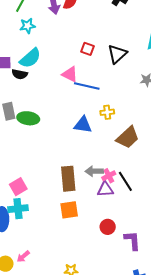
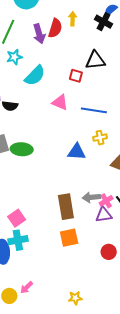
black triangle: (117, 54) -> (95, 60), moved, turned 40
cyan semicircle: (30, 58) -> (35, 76), moved
blue line: (87, 86) -> (94, 110), moved

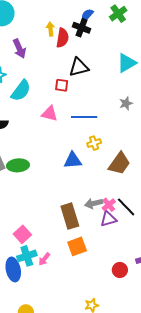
red semicircle: (55, 28) -> (62, 38), moved
red circle: (109, 252) -> (120, 270), moved
pink arrow: (27, 287) -> (44, 259), moved

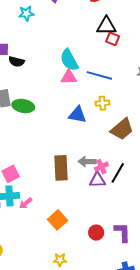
red square: (62, 85) -> (113, 39), moved
cyan semicircle: (21, 91) -> (69, 60), moved, turned 100
pink triangle: (50, 114) -> (69, 77), moved, turned -30
black line: (126, 207) -> (118, 173), turned 60
orange square: (77, 246) -> (58, 220), moved, turned -36

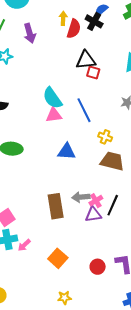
blue line: (99, 75) -> (84, 110), turned 55
yellow cross: (102, 103) -> (105, 137), moved, turned 32
brown trapezoid: (122, 129) -> (112, 161), turned -120

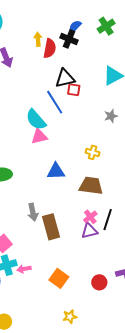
blue line: (84, 110) -> (55, 102), moved
brown trapezoid: (112, 161) -> (91, 186), moved
gray arrow: (81, 197) -> (33, 212), moved, turned -90
pink arrow: (24, 245) -> (24, 269), turned 40

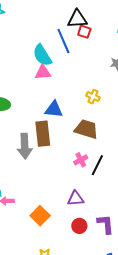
gray arrow: (33, 212) -> (25, 146), size x1.4
brown rectangle: (51, 227) -> (43, 134), moved
purple triangle: (89, 231) -> (76, 199), moved

